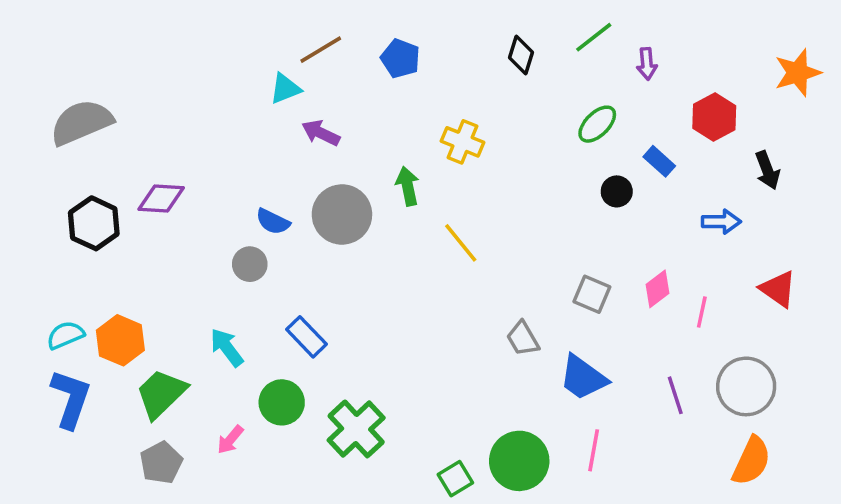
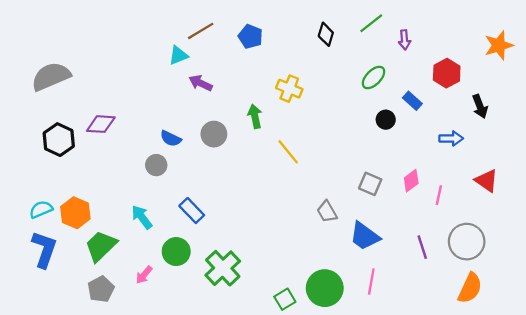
gray circle: (342, 214) -> (214, 134), size x0.7

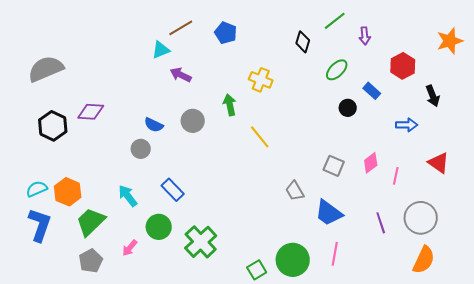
black diamond: (326, 34) -> (303, 42), moved

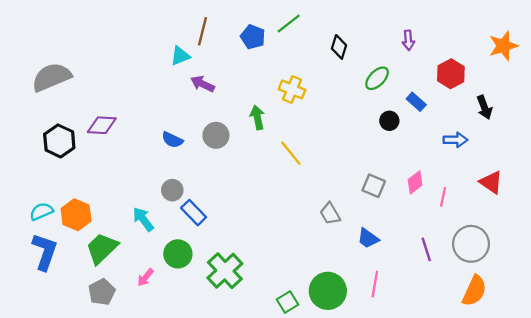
green line: (335, 21) -> (289, 23), moved
brown line: (181, 28) -> (203, 31), turned -45
gray circle: (141, 149) -> (172, 190), moved
blue trapezoid: (329, 213) -> (368, 238), size x0.7

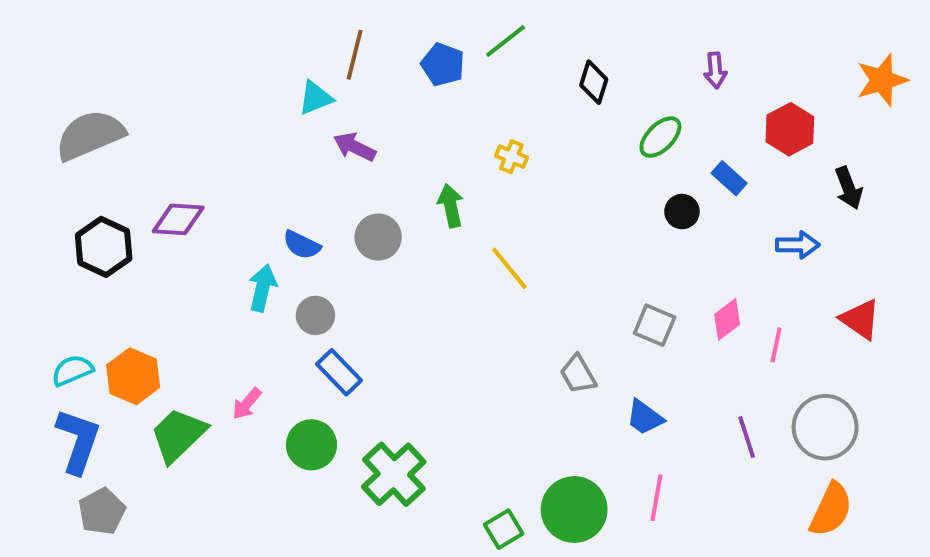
yellow cross: (292, 89) -> (511, 157), size x0.7
gray circle: (172, 190) -> (315, 315), moved
cyan arrow: (143, 219) -> (262, 288), moved, turned 50
pink arrow: (145, 277) -> (247, 404), moved
gray pentagon: (102, 292) -> (102, 511), moved

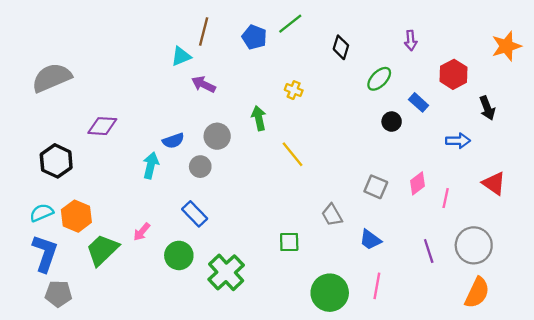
blue semicircle: (302, 245) -> (173, 141), turned -45
black hexagon: (104, 247) -> (56, 161), moved
gray circle: (315, 315) -> (200, 167), moved
gray pentagon: (102, 511) -> (58, 294), turned 30
green square: (504, 529) -> (289, 242), moved, turned 30

